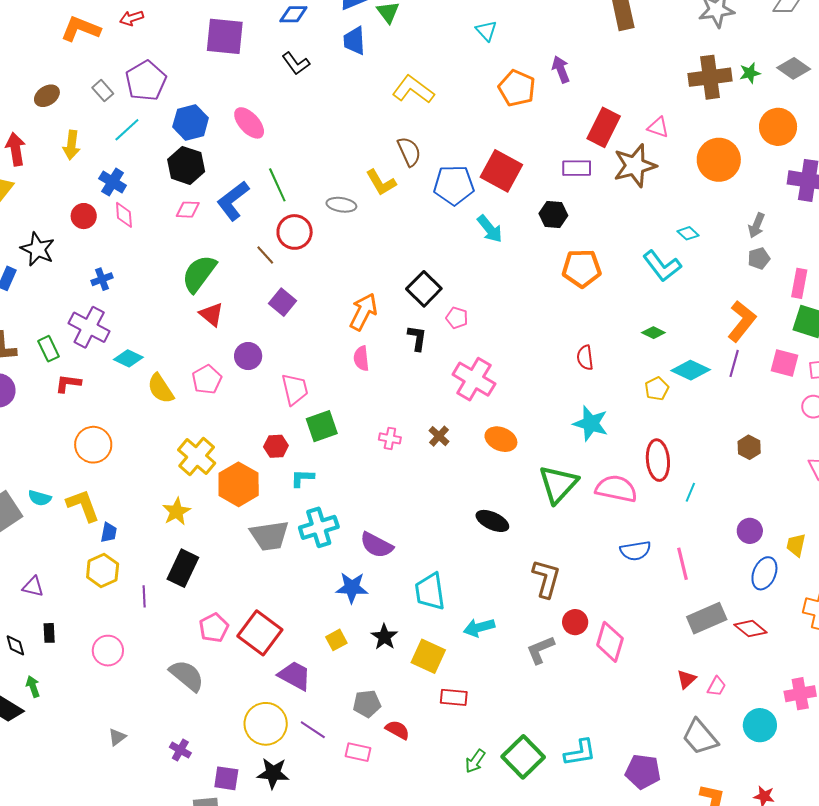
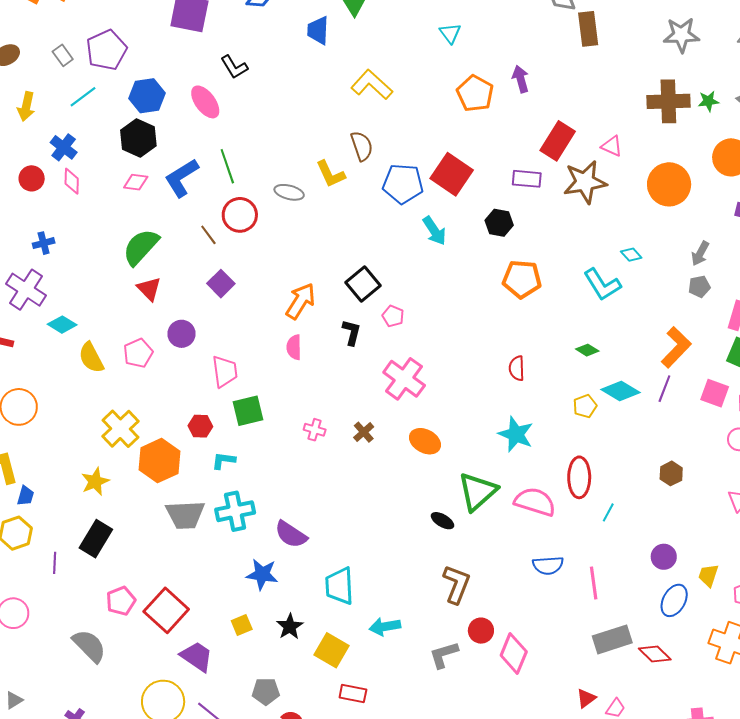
black L-shape: (296, 63) -> (234, 67), moved
black ellipse: (492, 521) -> (442, 521), moved, size x0.7

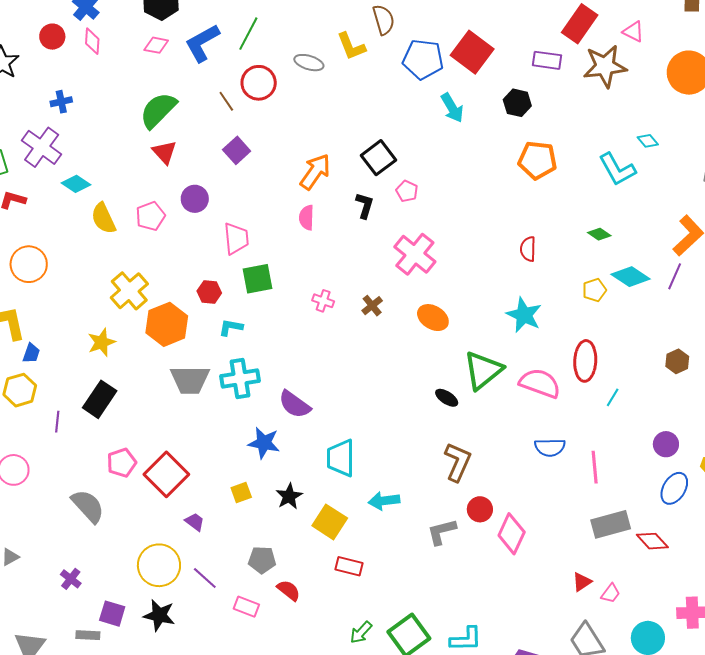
green line: (227, 166) -> (248, 34), turned 44
purple trapezoid: (197, 656) -> (195, 522), size x0.6

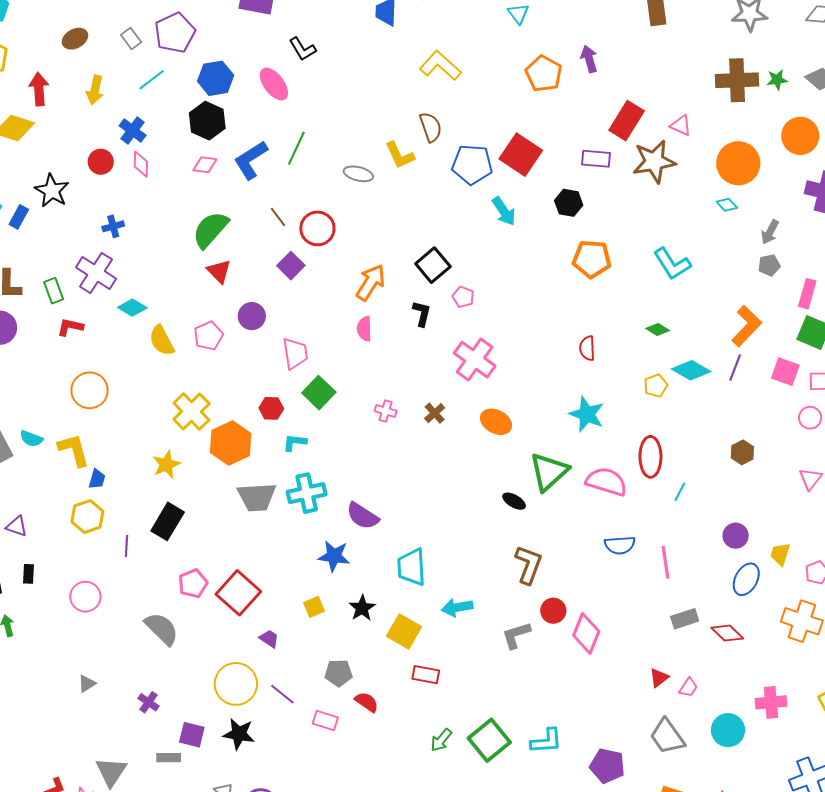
red circle: (259, 83) -> (317, 228), moved
cyan diamond: (648, 141) -> (727, 205), moved
green square: (258, 279) -> (319, 393), turned -32
gray rectangle: (611, 524) -> (685, 619), size x0.7

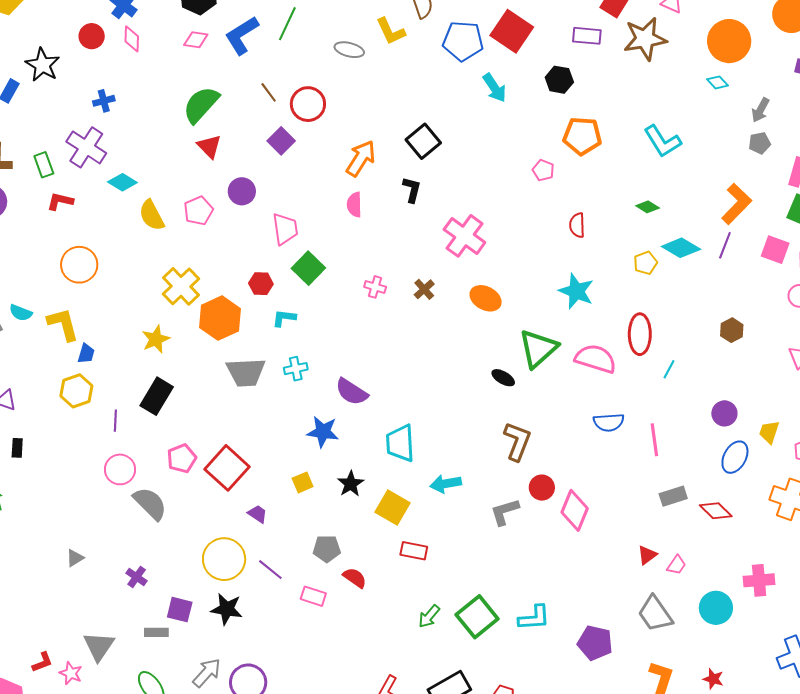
pink pentagon: (463, 297) -> (543, 170), moved
cyan cross: (307, 493) -> (296, 369), size x0.6
pink circle: (85, 597) -> (120, 469), moved

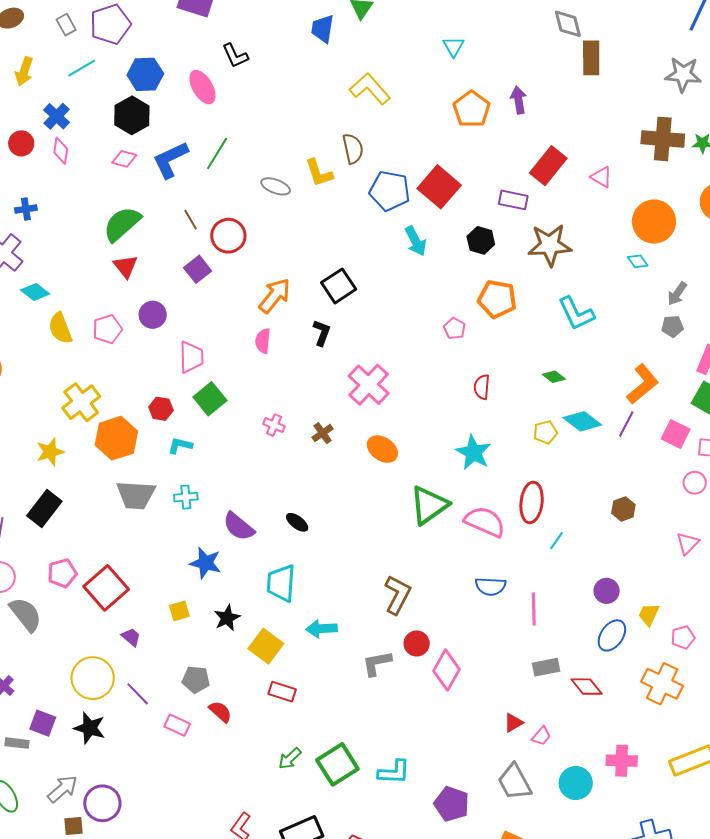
brown star: (645, 39) -> (550, 245), moved
black ellipse: (503, 378) -> (297, 522), moved

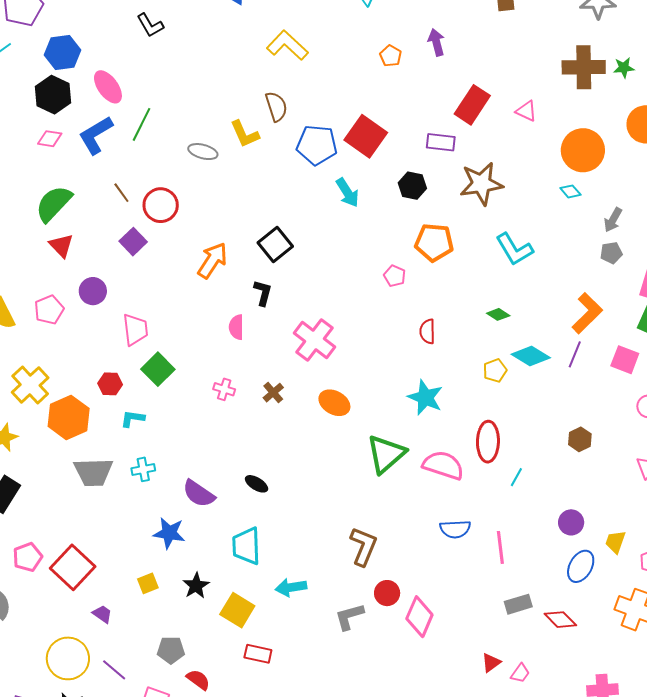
pink ellipse: (202, 87) -> (108, 87), moved
orange pentagon: (472, 109) -> (391, 56), size x0.6
pink semicircle: (263, 341) -> (236, 327), moved

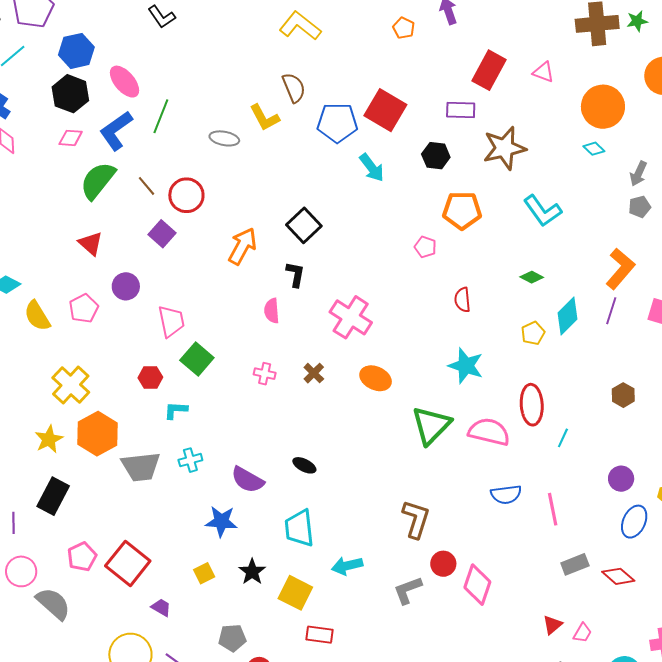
green semicircle: (54, 204) -> (98, 181), moved
cyan diamond: (531, 356) -> (568, 316), turned -72
orange hexagon: (69, 417) -> (98, 434), moved

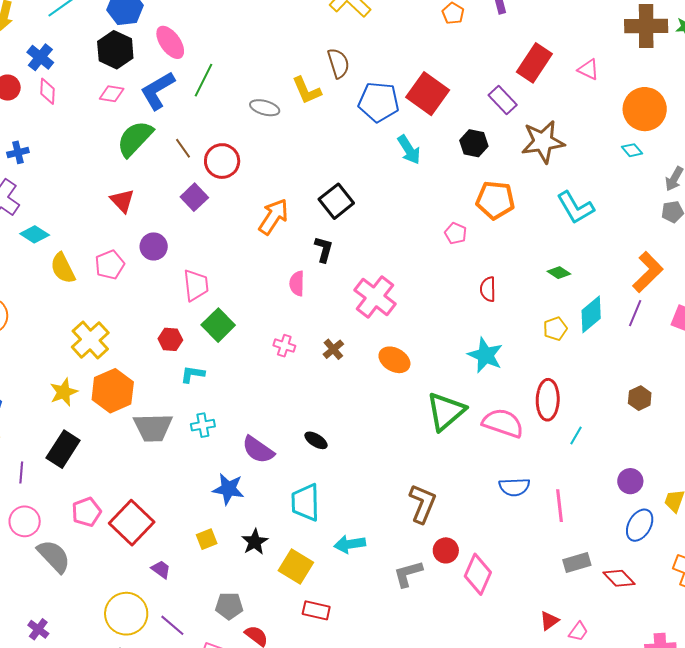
purple rectangle: (461, 110) -> (503, 100), turned 40

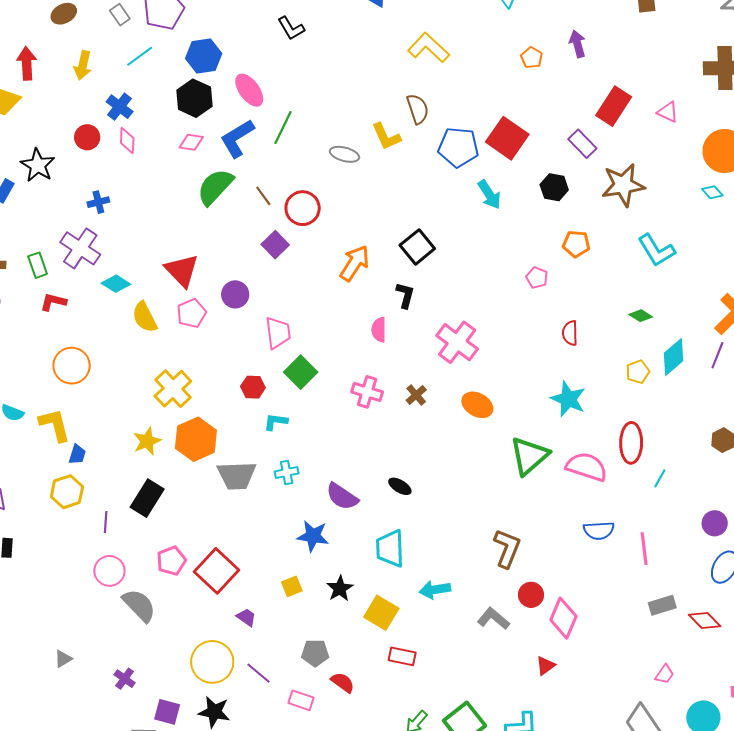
orange pentagon: (495, 200) -> (576, 244), size x0.7
red triangle: (122, 201) -> (182, 270), moved, size x1.4
pink cross: (284, 346) -> (367, 392), size x1.4
gray L-shape: (408, 574) -> (493, 619), turned 56
red triangle: (549, 621) -> (545, 666), moved

